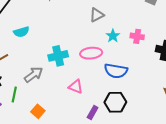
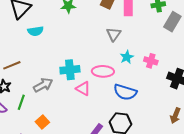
gray triangle: (97, 15) -> (114, 34), turned -35
cyan semicircle: (21, 32) -> (35, 31), moved
pink triangle: (76, 87) -> (83, 89), moved

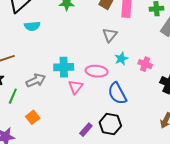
pink triangle: (83, 89) -> (76, 87), turned 35
blue semicircle: (125, 92) -> (117, 93), turned 40

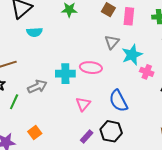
cyan star: (121, 59) -> (132, 55), moved, size x1.5
pink ellipse: (97, 71) -> (91, 68), moved
pink triangle: (76, 87) -> (83, 104), moved
orange square: (33, 117) -> (35, 132), moved

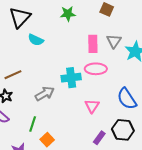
pink rectangle: (129, 16) -> (93, 44), moved
cyan semicircle: (34, 32) -> (36, 40), turned 35
green line: (14, 102) -> (33, 124), moved

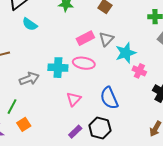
pink rectangle: (93, 44) -> (85, 38), turned 54

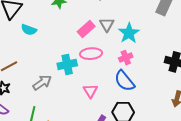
pink cross: (139, 71) -> (126, 58), moved, turned -32

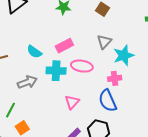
pink rectangle: (86, 29) -> (64, 46), moved
cyan semicircle: (29, 30) -> (34, 52), moved

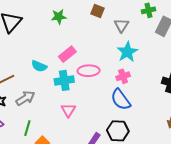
gray triangle: (104, 42) -> (121, 25), moved
gray arrow: (27, 82) -> (25, 98), moved
pink triangle: (72, 102) -> (68, 110), moved

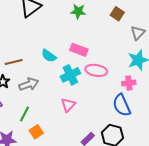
pink rectangle: (67, 54) -> (79, 50), turned 48
cyan cross: (64, 80) -> (70, 75), turned -30

